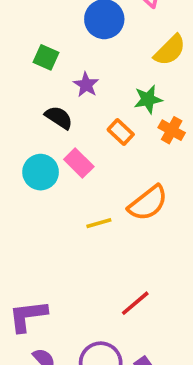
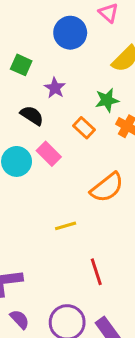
yellow line: (99, 223) -> (66, 226), moved
red line: (135, 303) -> (96, 272), turned -68

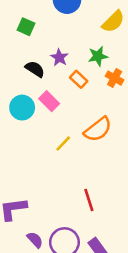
purple star: (55, 88) -> (59, 57), moved
yellow line: (66, 226) -> (63, 143), moved, turned -30
purple semicircle: (20, 319) -> (35, 240), moved

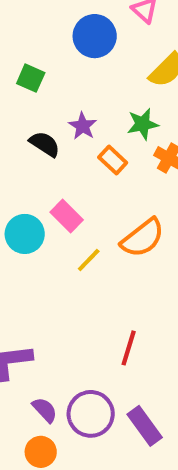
pink rectangle: (49, 101) -> (67, 216), moved
cyan circle: (22, 108) -> (25, 234), moved
red line: (89, 200) -> (129, 348), turned 35

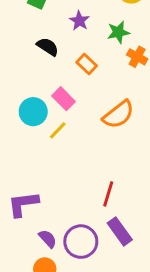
purple star: (83, 126) -> (79, 21), moved
orange rectangle: (113, 160) -> (87, 64), moved
yellow line: (89, 260) -> (58, 130), moved
purple rectangle: (145, 426) -> (120, 231), moved

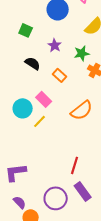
purple semicircle: (48, 239) -> (20, 202), moved

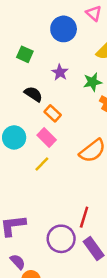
orange rectangle: (60, 75) -> (53, 113), moved
cyan circle: (23, 108) -> (14, 137), moved
purple circle: (56, 198) -> (61, 239), moved

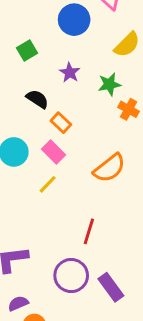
green square: (25, 54) -> (27, 50), turned 35
red line: (84, 217) -> (89, 231), moved
purple semicircle: (18, 262) -> (18, 303), turned -70

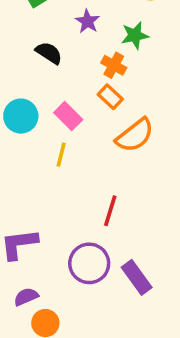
orange cross: (129, 109) -> (114, 65), moved
orange rectangle: (61, 123) -> (110, 97), moved
yellow line: (48, 184) -> (61, 155), turned -30

